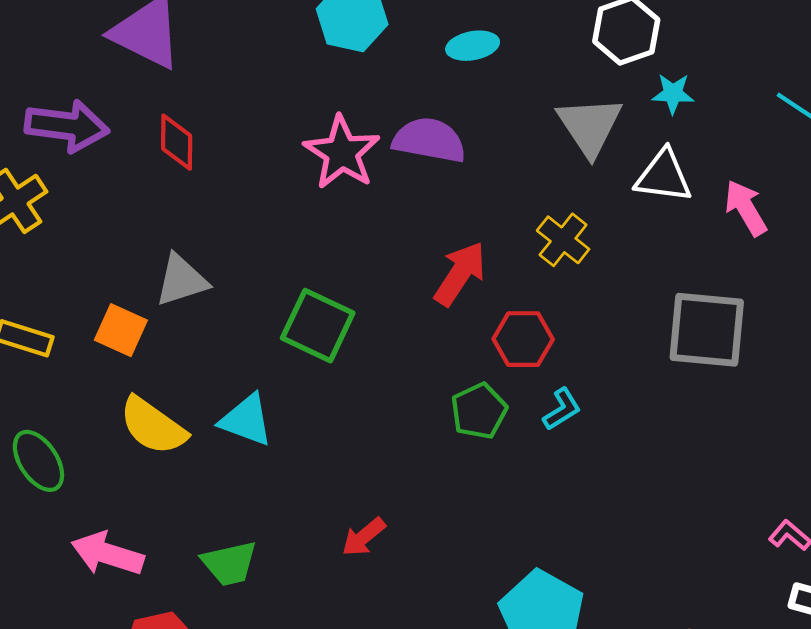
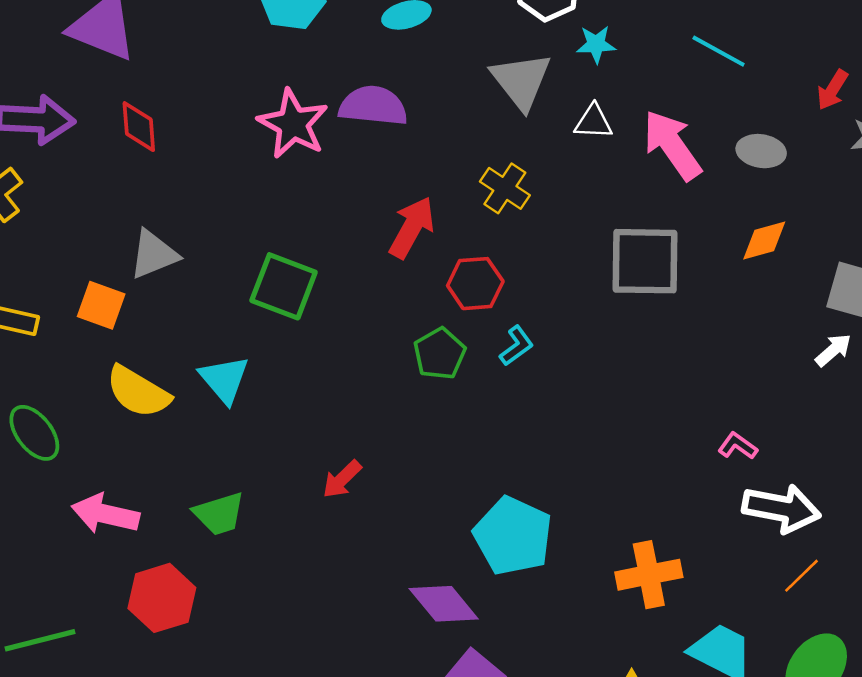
white triangle: (664, 176) -> (593, 122), size x0.7
pink arrow: (746, 208) -> (672, 145), size x1.4
cyan triangle: (246, 420) -> (224, 379), turned 34

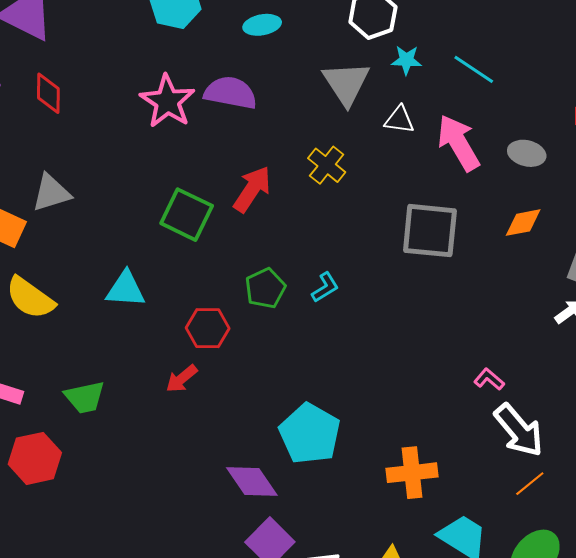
cyan line: (719, 51) -> (474, 69), moved
red hexagon: (475, 284) -> (208, 328), moved
green square: (284, 286) -> (187, 215), moved
cyan triangle: (224, 379) -> (126, 289), moved, turned -51
white arrow: (781, 508) -> (519, 430), turned 34

